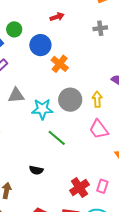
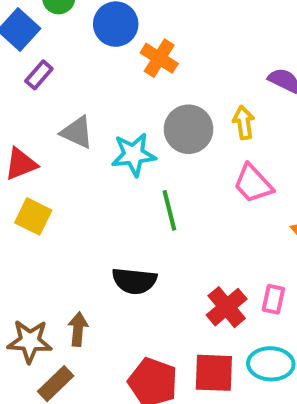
gray triangle: (16, 95) -> (77, 132), turned 36
green line: (57, 138) -> (169, 210), turned 42
black semicircle: (36, 170) -> (134, 281), size x1.5

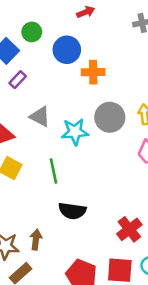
orange cross: (159, 58) -> (93, 72), turned -35
green line: (169, 210) -> (54, 171), moved

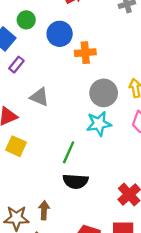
cyan star: (75, 132) -> (99, 124), moved
green line: (54, 171) -> (69, 152), moved, turned 40

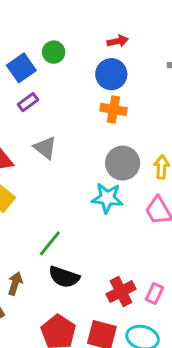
blue circle: (60, 34) -> (111, 74), moved
green line: (69, 152) -> (50, 243), moved
black semicircle: (75, 181) -> (64, 277), moved

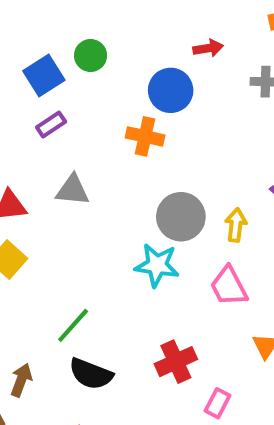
red arrow: (118, 41) -> (208, 48), moved
orange cross: (113, 109) -> (145, 136), moved
gray triangle: (45, 148) -> (73, 190), turned -35
red cross: (121, 292) -> (176, 362), moved

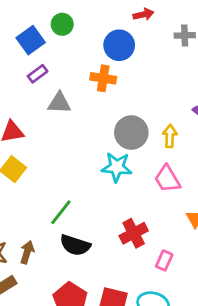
gray triangle: (73, 190) -> (59, 103), moved

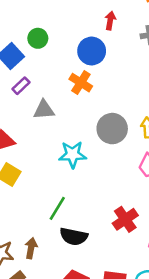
red arrow: (144, 14) -> (110, 20), turned -60
orange cross: (103, 78) -> (81, 83), turned 30
cyan star: (117, 167) -> (73, 154), moved

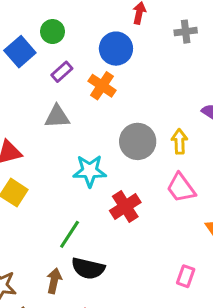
purple rectangle: (21, 86) -> (62, 72), moved
red cross: (125, 219) -> (125, 206), moved
brown arrow: (31, 248) -> (54, 281), moved

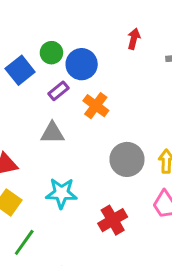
blue circle: (116, 49) -> (82, 64), moved
cyan star: (90, 171) -> (61, 193), moved
green line: (70, 234) -> (24, 242), moved

